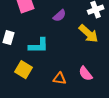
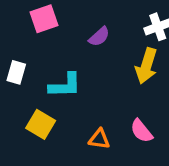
yellow arrow: (89, 34) -> (146, 66), turned 65

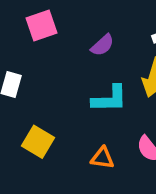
cyan L-shape: (65, 85) -> (110, 99), moved

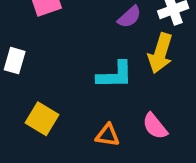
purple semicircle: (102, 45) -> (129, 17), moved

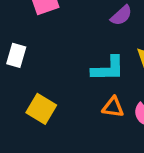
orange triangle: (108, 135) -> (113, 107), moved

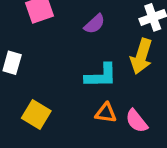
purple semicircle: (121, 15) -> (95, 24), moved

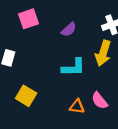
orange triangle: (106, 113) -> (77, 106), moved

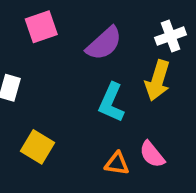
purple semicircle: (69, 29) -> (104, 43), size x1.5
cyan L-shape: (73, 67) -> (111, 103), turned 115

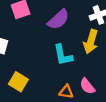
cyan L-shape: (111, 103) -> (63, 55), turned -35

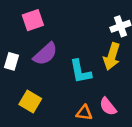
purple semicircle: (58, 19) -> (45, 54), moved

